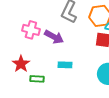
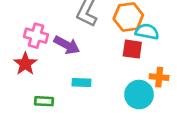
red star: (21, 64) -> (25, 64), moved

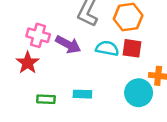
cyan semicircle: (147, 32) -> (107, 48), moved
cyan rectangle: (81, 82) -> (82, 94), moved

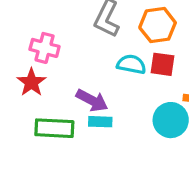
purple arrow: (68, 44) -> (92, 100), moved
green rectangle: (46, 99) -> (54, 128), size x1.6

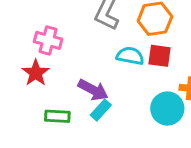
cyan rectangle: (100, 122) -> (101, 110), turned -50
green rectangle: (54, 128) -> (57, 116), size x0.7

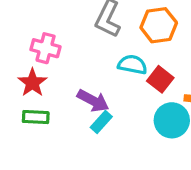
red square: (160, 56) -> (160, 79), moved, turned 30
green rectangle: (57, 116) -> (36, 117), moved

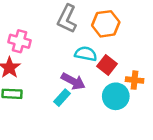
purple arrow: (93, 101) -> (73, 81), moved

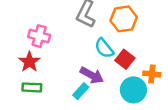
cyan semicircle: (86, 54) -> (104, 48), turned -140

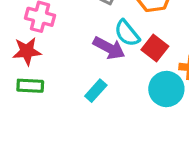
red star: (29, 62) -> (27, 51), turned 30
purple arrow: (92, 75) -> (109, 48), moved

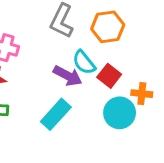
cyan rectangle: (96, 91) -> (56, 114), size x1.5

